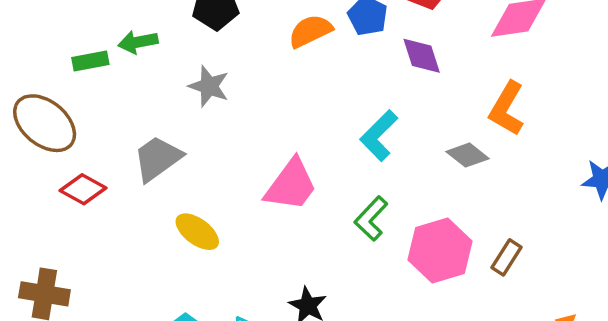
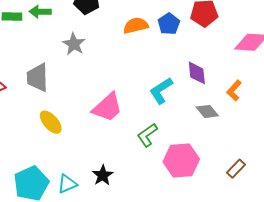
purple diamond: (422, 56) -> (197, 73), moved
orange L-shape: (507, 109) -> (234, 91), size x0.7
gray trapezoid: (158, 158) -> (38, 78), turned -68
brown rectangle: (507, 257) -> (236, 169), moved

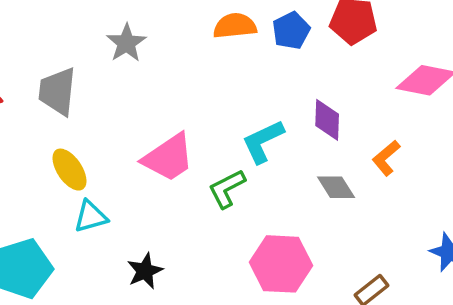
green L-shape: (147, 135) -> (227, 189), moved
cyan triangle: (67, 184) -> (91, 217), moved

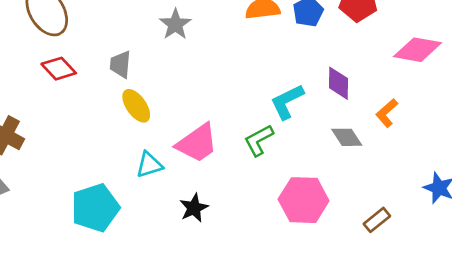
gray trapezoid: (57, 91) -> (120, 64), size x0.7
pink trapezoid: (168, 158) -> (197, 143), moved
yellow ellipse: (69, 170) -> (136, 106), moved

